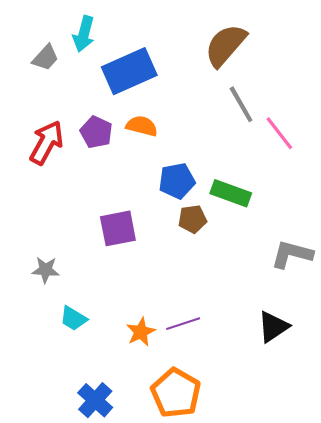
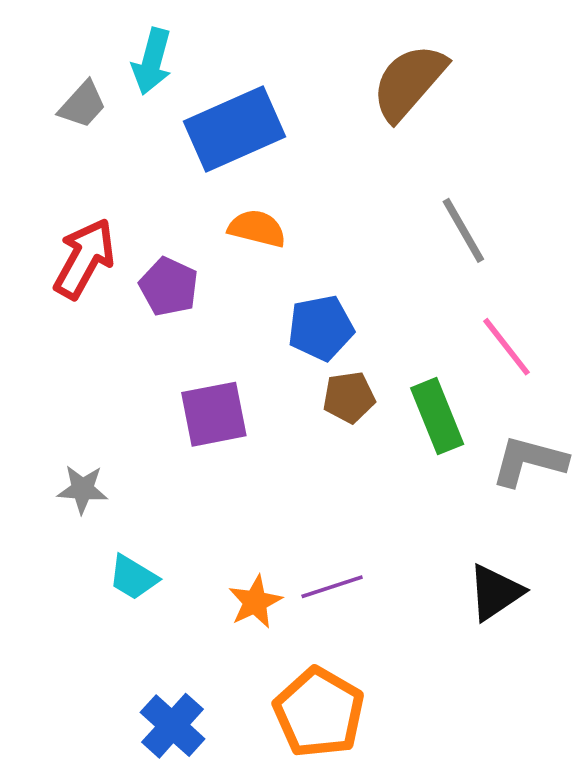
gray line: (241, 104) -> (463, 230), moved
purple pentagon: (96, 132) -> (169, 287), moved
pink line: (279, 133) -> (507, 347), moved
green rectangle: (231, 193) -> (437, 416), moved, turned 48

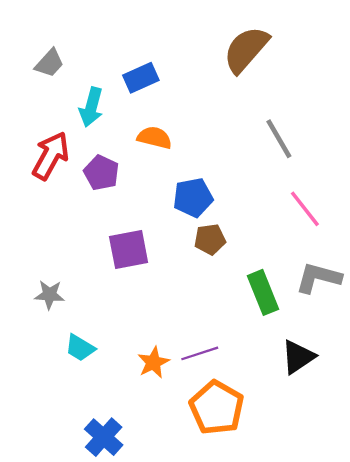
cyan arrow: (152, 61) -> (91, 107), moved
blue rectangle: (234, 129) -> (141, 78), size x0.6
green rectangle: (437, 416) -> (263, 292), moved
orange pentagon: (319, 713) -> (217, 408), moved

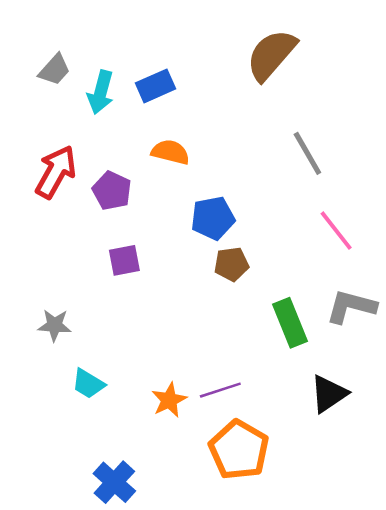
cyan arrow: (91, 107) -> (101, 92), moved
purple square: (129, 249) -> (124, 260), moved, size x0.7

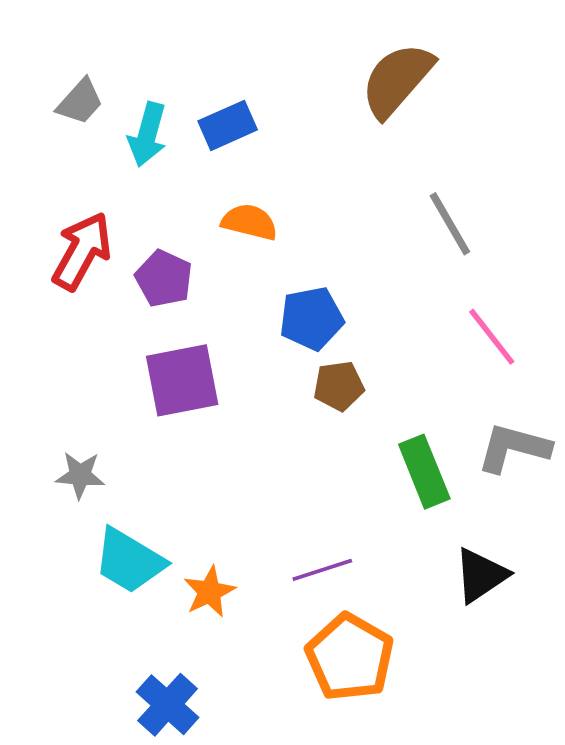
purple square: (124, 260) -> (182, 380), size x1.6
cyan trapezoid: (88, 384) -> (129, 561), size x1.5
orange star: (169, 400) -> (209, 592), moved

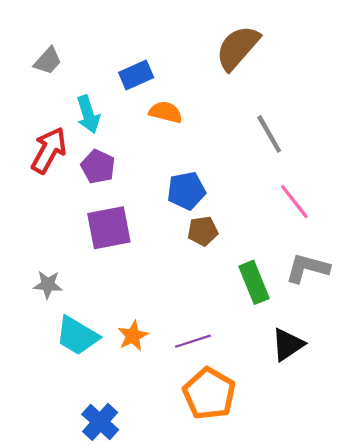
cyan arrow: (147, 135) -> (88, 114), moved, turned -33
orange semicircle: (249, 222) -> (166, 112), moved
orange star: (209, 592) -> (133, 336), moved

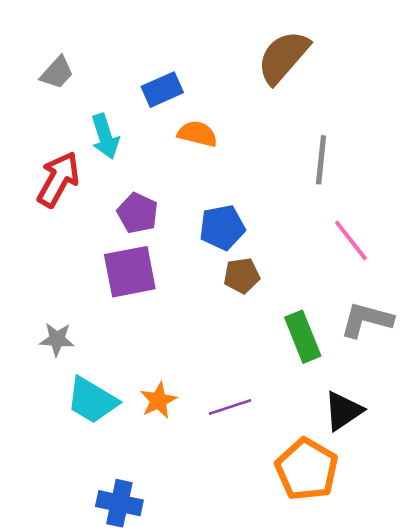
gray line: (269, 134) -> (321, 160), turned 36
purple pentagon: (98, 167) -> (138, 213), moved
orange pentagon: (209, 394) -> (307, 469), moved
blue cross: (100, 422) -> (119, 503), turned -30

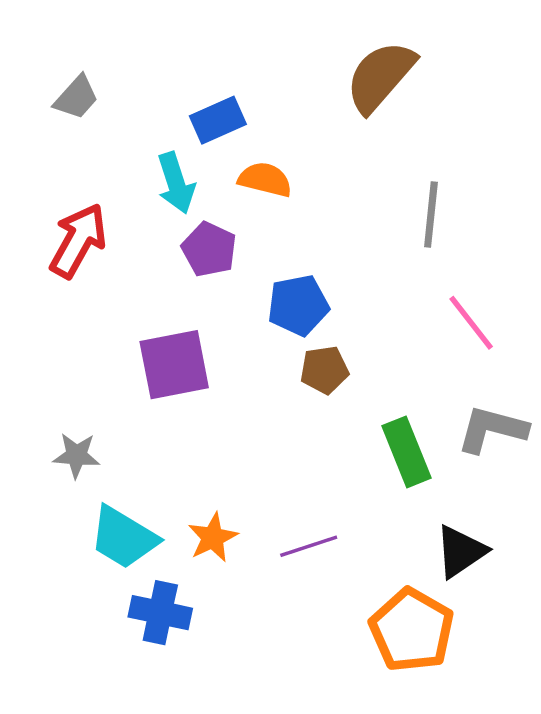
cyan arrow: (105, 136) -> (176, 183), moved
purple pentagon: (138, 213) -> (209, 249), moved
blue cross: (119, 503) -> (160, 613), moved

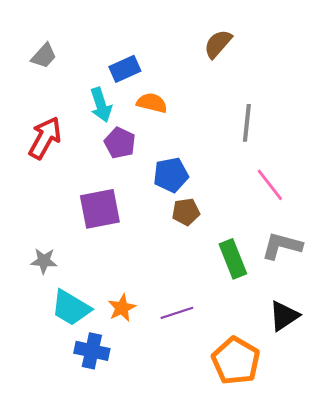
brown semicircle: (380, 76) -> (218, 44), size x0.7
black triangle: (461, 551) -> (284, 316), moved

